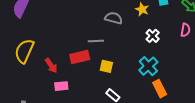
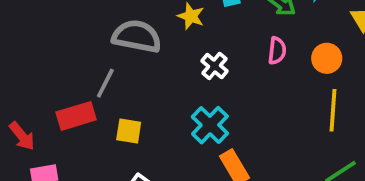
gray semicircle: (114, 18) -> (137, 36), size x1.4
gray line: (96, 41) -> (105, 83), turned -56

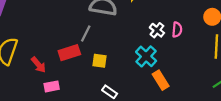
pink semicircle: (277, 51) -> (177, 30), moved
white cross: (214, 66) -> (157, 30), moved

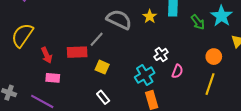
pink semicircle: (177, 30) -> (177, 71), moved

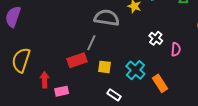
red arrow: (47, 55) -> (45, 80), moved, turned -140
cyan cross: (145, 75) -> (135, 70), moved

